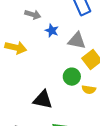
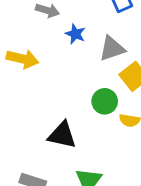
gray triangle: (77, 41) -> (112, 49), turned -30

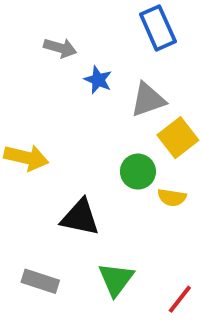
yellow arrow: (23, 59) -> (26, 158), moved

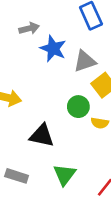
gray arrow: (60, 48) -> (29, 28), turned -30
blue star: (98, 80) -> (53, 49), size x1.5

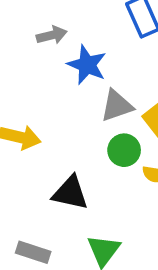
gray triangle: (85, 61) -> (117, 106), moved

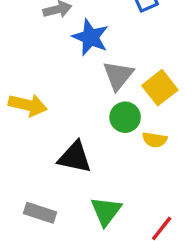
gray triangle: (117, 106) -> (118, 76), turned -32

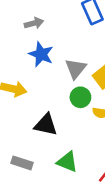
blue star: (90, 37) -> (41, 54), moved
green triangle: (106, 211) -> (67, 162), turned -45

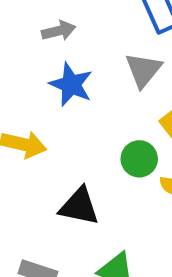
gray triangle: (76, 69) -> (143, 70), moved

